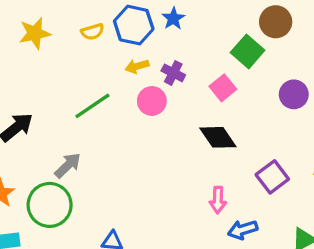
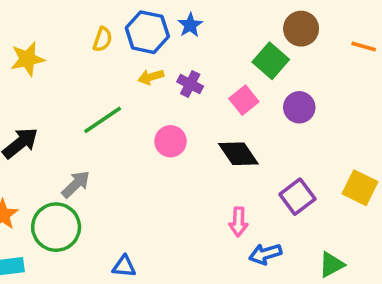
yellow semicircle: (92, 32) -> (103, 39), turned -55
yellow star: (35, 33) -> (27, 59), moved
purple circle: (294, 94) -> (299, 107), moved
pink circle: (152, 101) -> (171, 141), moved

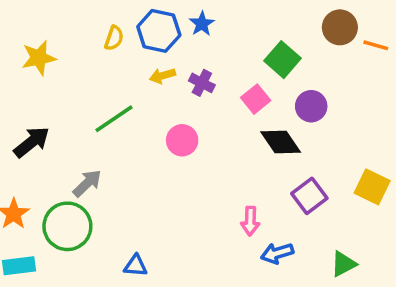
brown circle: (301, 29) -> (340, 27), moved
black diamond: (238, 154) -> (281, 142), moved

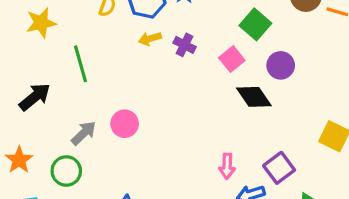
green line: (114, 119) -> (80, 64), moved, turned -72
pink circle: (182, 140) -> (125, 124), moved
purple square: (309, 196) -> (279, 168), moved
green circle: (67, 226) -> (66, 171), size x0.7

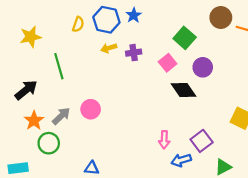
purple cross: (185, 45) -> (134, 53), turned -35
orange star: (19, 160) -> (34, 121), moved

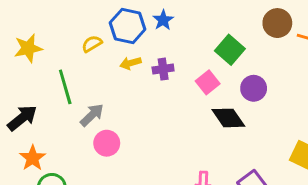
yellow semicircle: (78, 24) -> (92, 44), moved, turned -140
gray arrow: (61, 116) -> (92, 115), moved

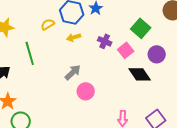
purple cross: (163, 69) -> (105, 41), moved, turned 32
gray arrow: (92, 115) -> (73, 72), moved
pink circle: (107, 143) -> (86, 91), moved

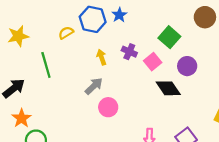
yellow arrow: (74, 37) -> (102, 57), moved, turned 88

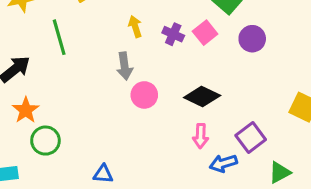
purple cross: (129, 52) -> (173, 34), moved
gray arrow: (94, 86) -> (125, 66), turned 126
black diamond: (168, 88) -> (202, 96), moved, turned -30

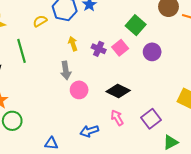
pink arrow: (201, 136) -> (117, 118), turned 147
blue arrow: (223, 163) -> (89, 131), moved

